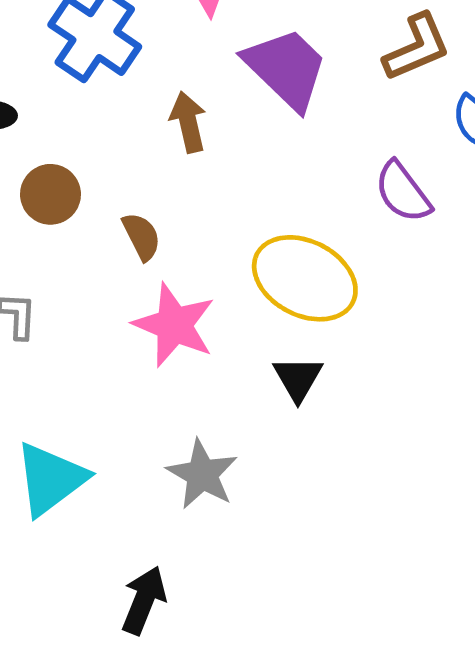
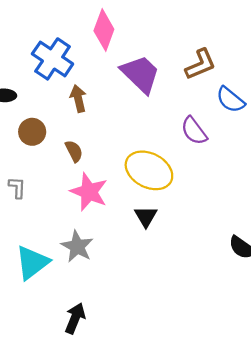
brown arrow: (188, 122) -> (78, 99), moved
gray star: (202, 474) -> (77, 246), moved

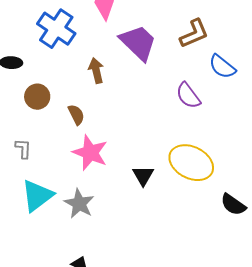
brown arrow: (78, 99) -> (96, 71), moved
yellow ellipse: (149, 170) -> (191, 163), moved
cyan triangle: (32, 263) -> (37, 196), moved

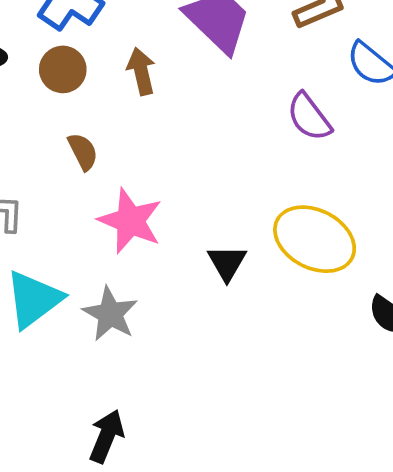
brown circle: (37, 97) -> (63, 69), moved
brown semicircle: (76, 115) -> (83, 152), moved

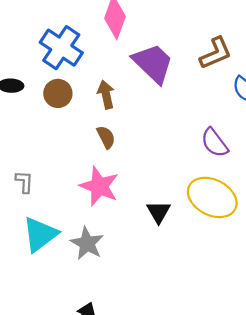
purple semicircle: (309, 117) -> (215, 143), moved
brown semicircle: (83, 152) -> (106, 137), moved

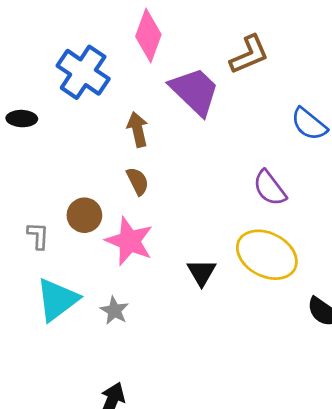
brown L-shape: (216, 53) -> (249, 55), moved
brown circle: (58, 93) -> (84, 215), moved
gray star: (87, 243) -> (114, 311), size x0.7

